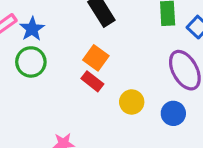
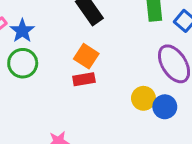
red rectangle: (92, 81) -> (84, 79), turned -45
yellow circle: (132, 102) -> (143, 98), moved

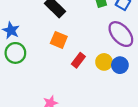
red rectangle: (84, 79) -> (78, 60), moved, turned -32

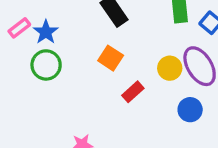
yellow circle: (104, 62) -> (170, 68), moved

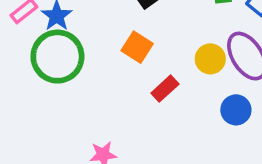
green circle: (46, 65) -> (57, 57), size x1.4

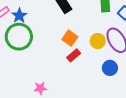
orange square: (137, 47) -> (70, 38), moved

